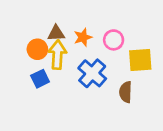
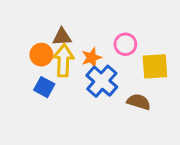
orange star: (83, 37) -> (91, 58), moved
blue square: (40, 79) -> (44, 87), turned -36
brown semicircle: (126, 92) -> (139, 102), turned 105

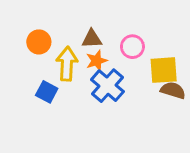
brown triangle: (62, 37) -> (92, 39), moved
orange circle: (41, 55) -> (39, 42), moved
brown semicircle: (139, 102) -> (173, 90), moved

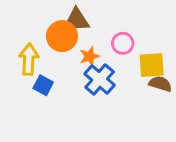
brown triangle: (92, 39) -> (76, 20), moved, size x1.4
orange circle: (39, 42) -> (62, 36), moved, size x1.4
yellow arrow: (67, 64) -> (29, 59), moved

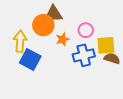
blue cross: (100, 79) -> (84, 55), moved, turned 35
blue square: (43, 85) -> (30, 59), size x1.5

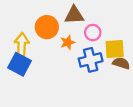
brown triangle: (53, 14) -> (74, 15), moved
blue square: (30, 59) -> (19, 64), moved

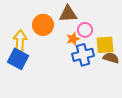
orange star: (68, 42) -> (73, 39), moved

